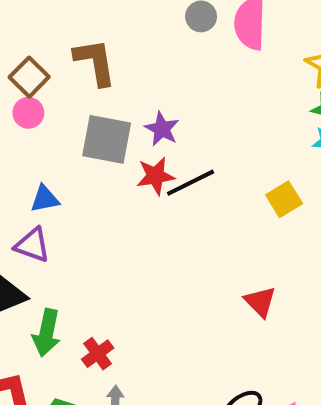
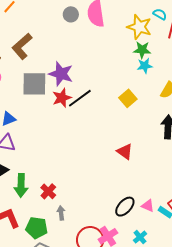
brown L-shape: (95, 62) -> (22, 46), turned -112
purple star: (162, 129) -> (61, 74), size x1.4

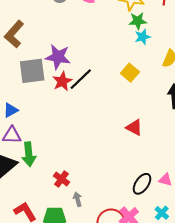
green arrow: (21, 185) -> (29, 154), moved

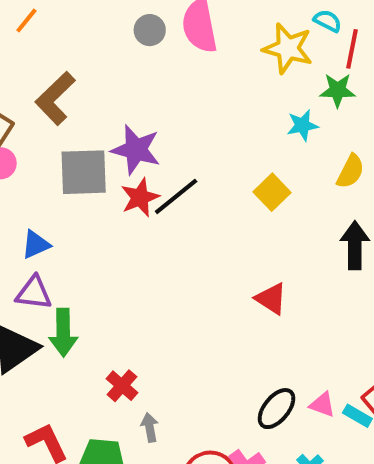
green star: (138, 21) -> (338, 90), moved

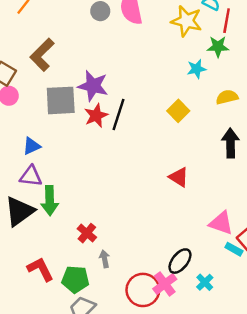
yellow semicircle: (350, 171) -> (227, 97), turned -130
black line: (176, 196) -> (118, 115), turned -32
pink triangle: (322, 405) -> (221, 223), moved, size x1.5
black ellipse: (276, 409) -> (180, 261), moved

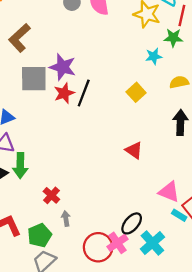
green pentagon: (75, 279) -> (40, 235), turned -30
cyan cross: (205, 282) -> (152, 243), size x1.6

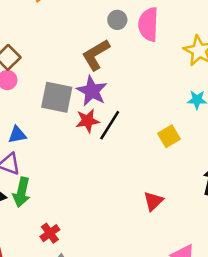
brown L-shape: (19, 38) -> (96, 55), moved
red triangle: (134, 150) -> (153, 201), turned 30

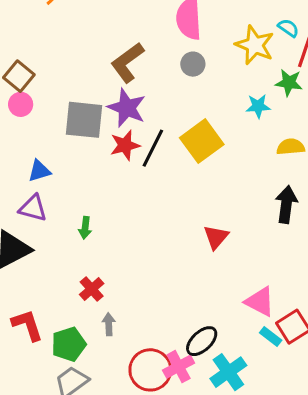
gray circle: (117, 20) -> (193, 64), moved
yellow square: (169, 136) -> (202, 141), moved, size x1.5
green arrow: (22, 192) -> (85, 228), moved, size x0.6

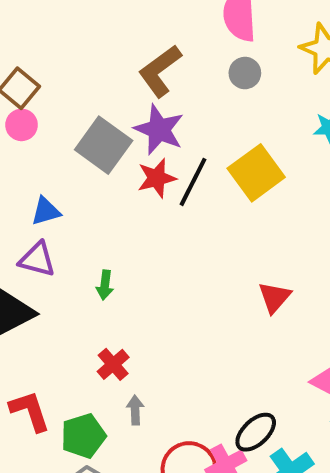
gray square: (84, 120) -> (104, 145), turned 30

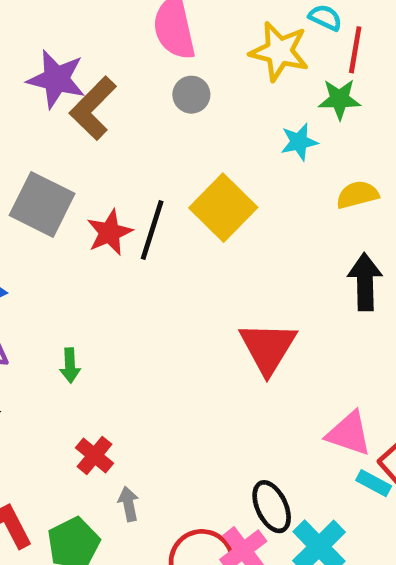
purple star: (159, 130) -> (56, 79), moved
red triangle: (274, 297) -> (268, 348), size x1.5
black ellipse: (256, 432) -> (272, 507), turned -63

